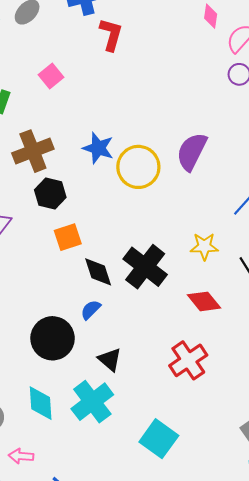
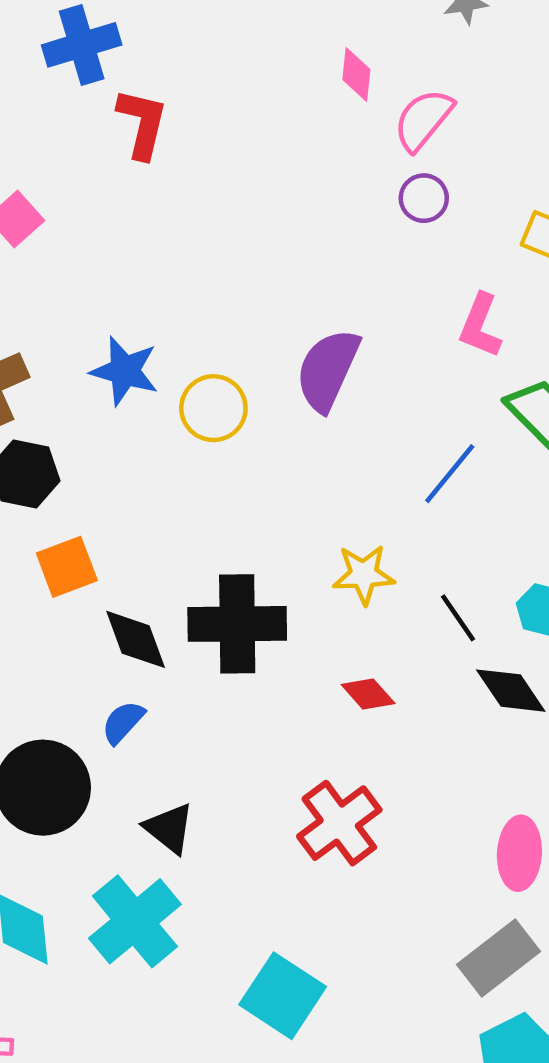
yellow circle: (138, 167) -> (213, 408), size x0.7
black cross: (145, 267) -> (237, 624), turned -36
red diamond: (204, 301) -> (368, 694), size x0.7

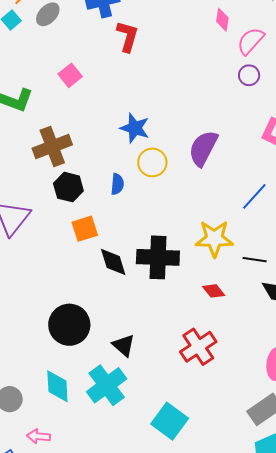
blue star: (125, 371) -> (135, 128), moved
yellow star: (364, 575) -> (214, 239), size x1.4
black line: (458, 618) -> (255, 260), turned -50
blue semicircle: (123, 722) -> (117, 184), moved, turned 140

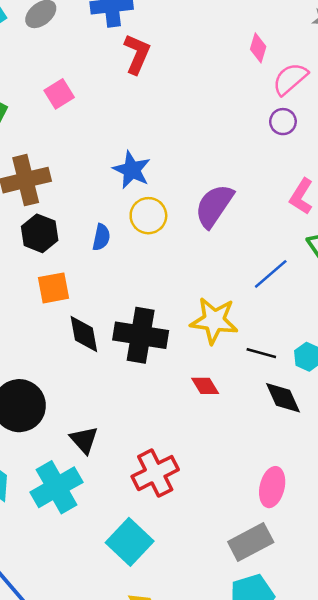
red cross: (198, 347) -> (155, 473), moved

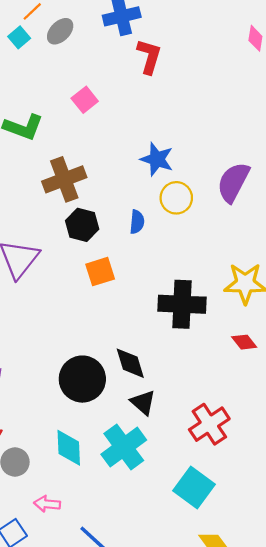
black diamond: (84, 334) -> (130, 363), moved

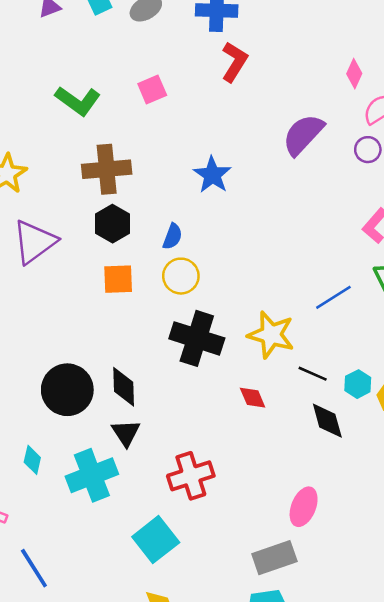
purple semicircle: (233, 182) -> (303, 135), moved
yellow circle: (176, 198) -> (181, 276), moved
cyan diamond: (69, 448) -> (32, 460), size x0.7

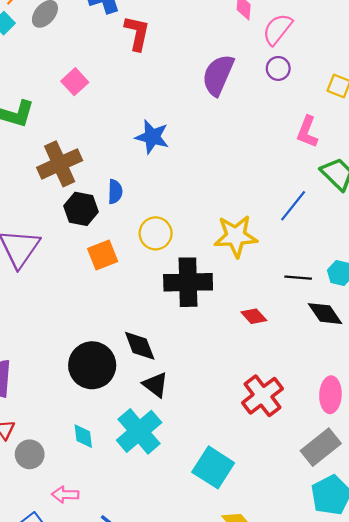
blue semicircle: (172, 236) -> (115, 192), moved
yellow star: (271, 335) -> (236, 236), moved
red cross: (191, 476) -> (262, 396), moved

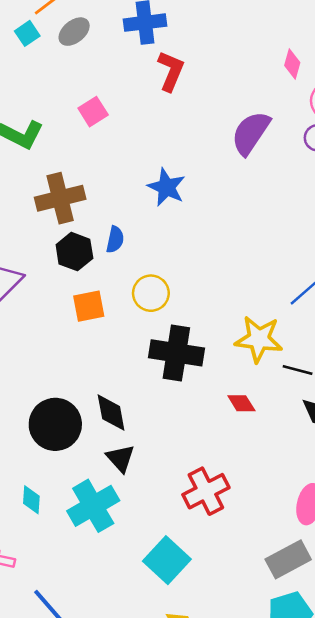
yellow star: (236, 236) -> (259, 339), moved
red cross: (262, 396) -> (206, 491), moved

